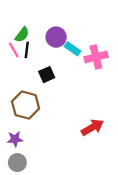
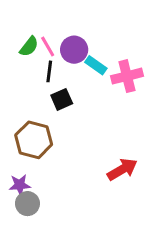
pink line: (14, 50) -> (48, 47), moved
black line: (27, 50) -> (49, 71), moved
gray circle: (17, 163) -> (27, 204), moved

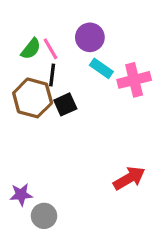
purple circle: (74, 50) -> (90, 37), moved
brown hexagon: (34, 140) -> (33, 98), moved
gray circle: (27, 204) -> (44, 216), moved

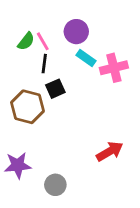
brown hexagon: (33, 98) -> (28, 107), moved
purple star: (21, 195) -> (18, 165), size x1.4
gray circle: (44, 216) -> (55, 185), moved

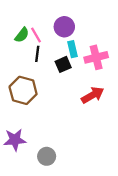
cyan rectangle: (86, 58) -> (73, 49), turned 42
black square: (55, 89) -> (63, 64), moved
red arrow: (110, 151) -> (93, 95), moved

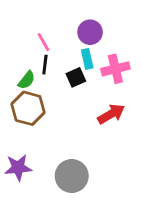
purple circle: (64, 27) -> (90, 32), moved
green semicircle: (22, 35) -> (27, 80), moved
gray circle: (47, 156) -> (72, 176), moved, size x1.5

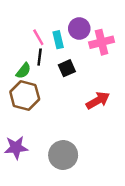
cyan rectangle: (87, 59) -> (58, 40), moved
pink cross: (115, 69) -> (102, 42), moved

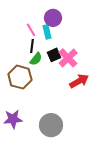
purple circle: (79, 29) -> (53, 18), moved
pink cross: (102, 42) -> (68, 58), moved, turned -30
green semicircle: (23, 71) -> (36, 59), moved

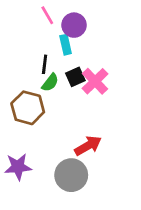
pink line: (31, 30) -> (47, 15), moved
red arrow: (79, 81) -> (88, 146), moved

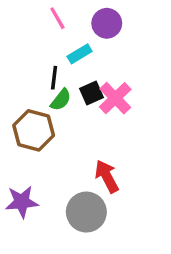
purple circle: (74, 25) -> (107, 23), moved
cyan rectangle: (66, 45) -> (80, 54), turned 72
red arrow: (88, 146) -> (107, 176), turned -88

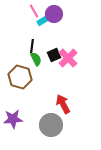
purple circle: (107, 23) -> (54, 14), moved
cyan rectangle: (80, 54) -> (44, 20), moved
green semicircle: (61, 100) -> (36, 59), turned -64

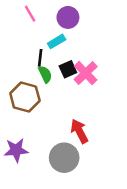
pink line: (34, 11) -> (30, 14), moved
cyan rectangle: (44, 20) -> (57, 41), moved

